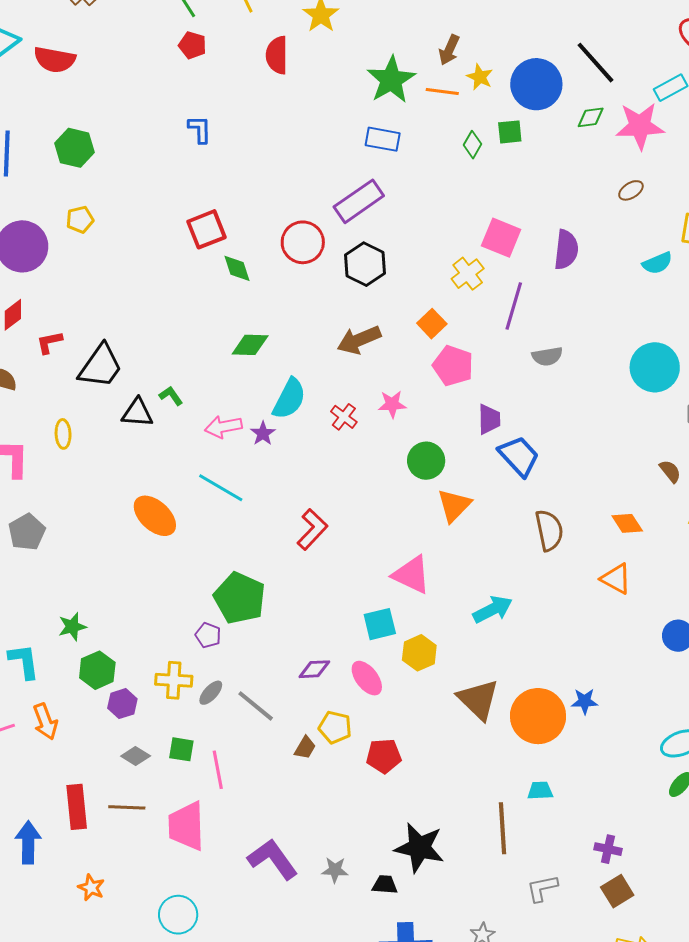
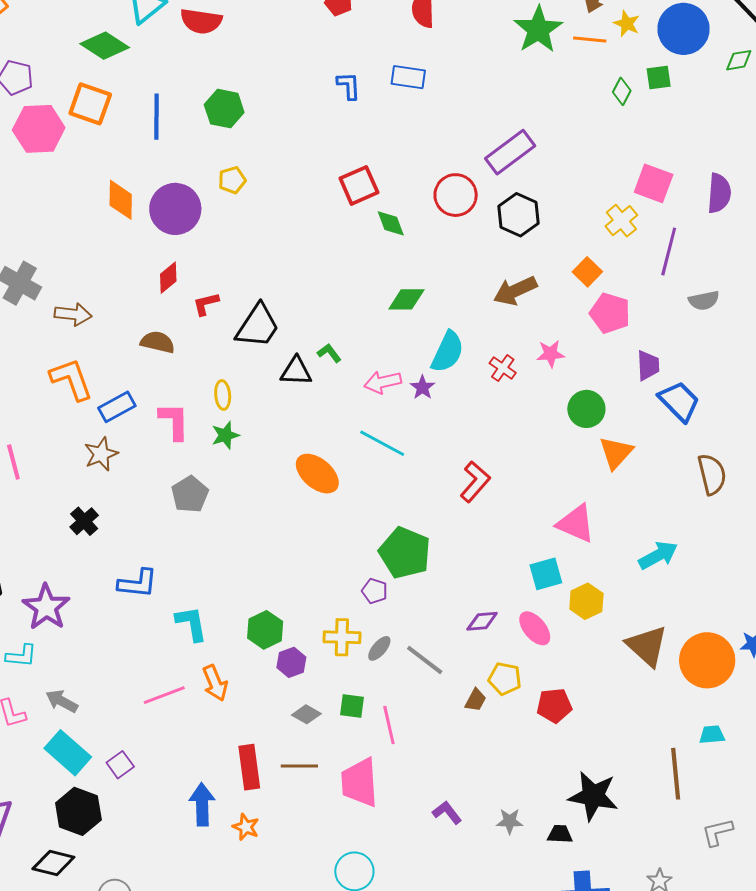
blue rectangle: (383, 139) -> (408, 77), moved
green star: (72, 627) -> (225, 435), moved
purple L-shape: (273, 859) -> (447, 813), size x0.6
orange star: (91, 888) -> (246, 827), moved

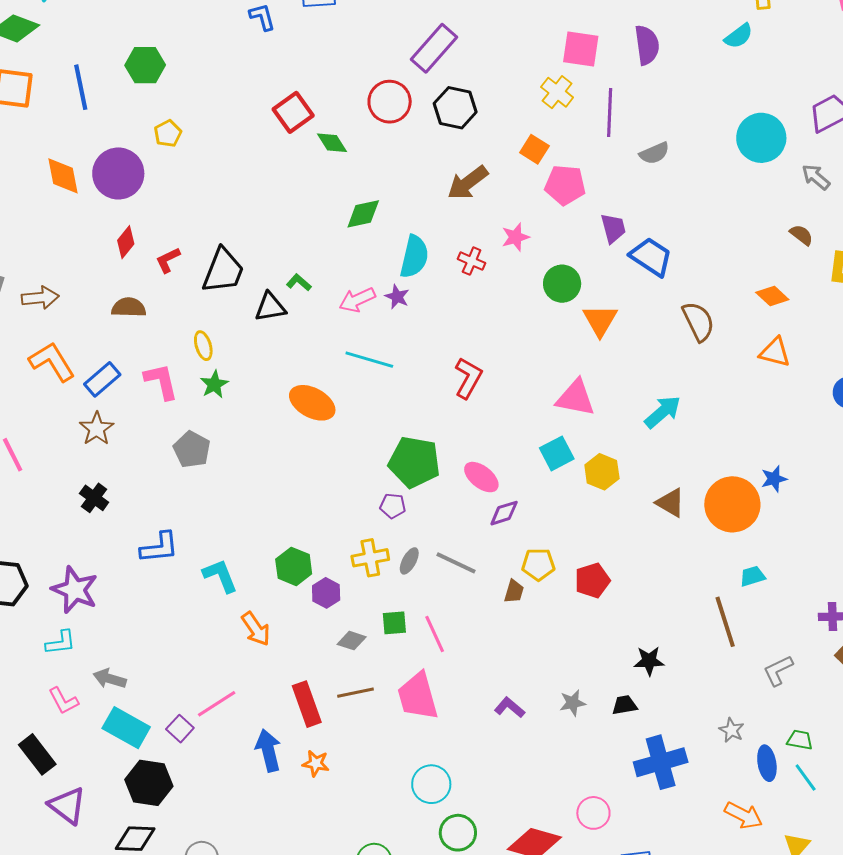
pink ellipse: (535, 628) -> (481, 477), moved
brown triangle: (647, 646) -> (670, 503), size x0.7
pink line: (164, 695) -> (217, 704), moved
black star: (593, 796) -> (649, 661), size x0.6

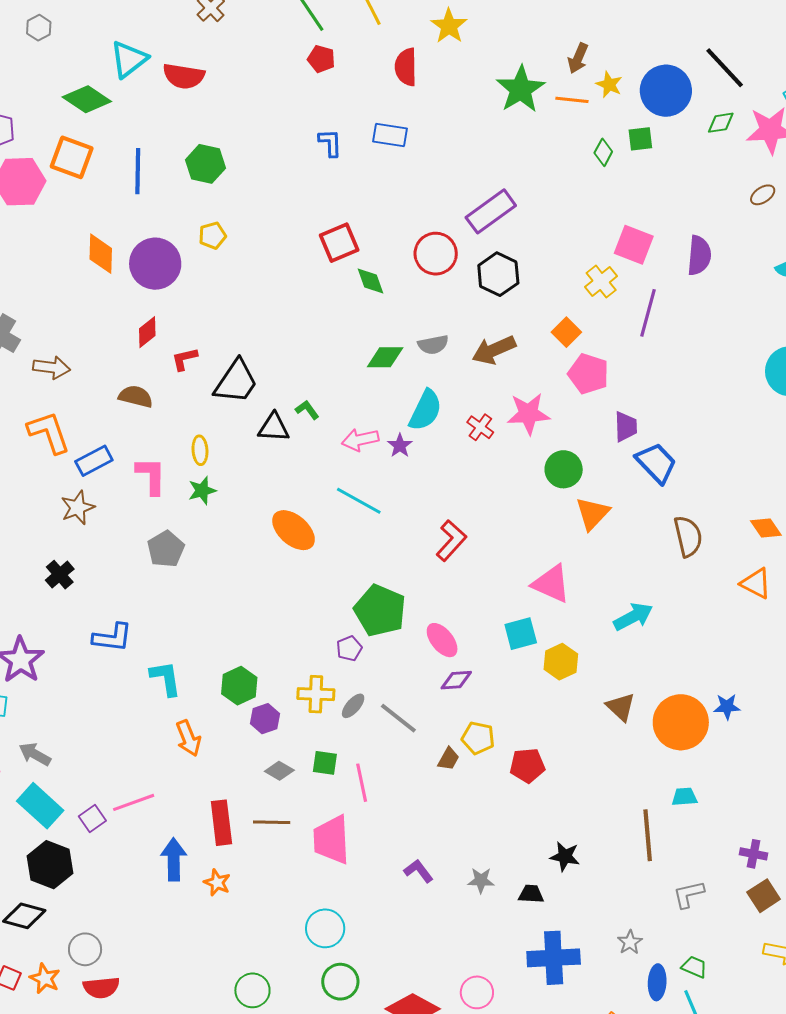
gray semicircle: (654, 153) -> (433, 345), moved
pink star: (515, 237) -> (528, 414), size x1.5
purple pentagon: (393, 506) -> (349, 648), turned 30

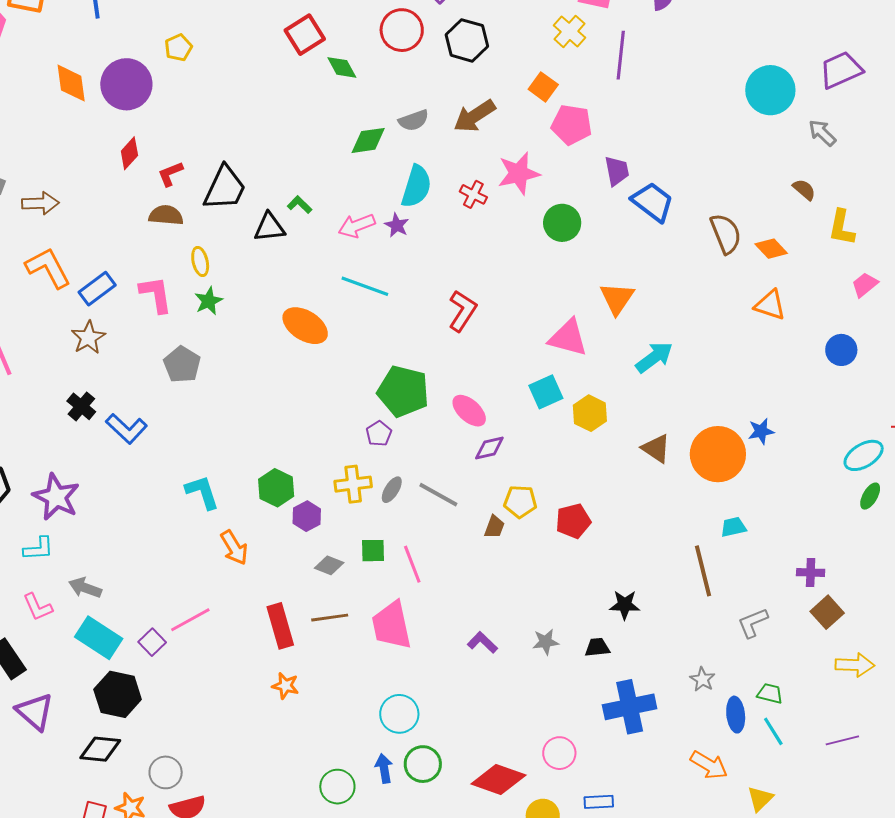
brown semicircle: (136, 397) -> (166, 215), moved
orange triangle: (592, 513) -> (617, 298), moved
brown semicircle: (688, 536) -> (726, 234), moved
blue L-shape: (112, 637) -> (126, 429), moved, turned 45
blue arrow: (174, 859) -> (384, 768), moved, size x0.7

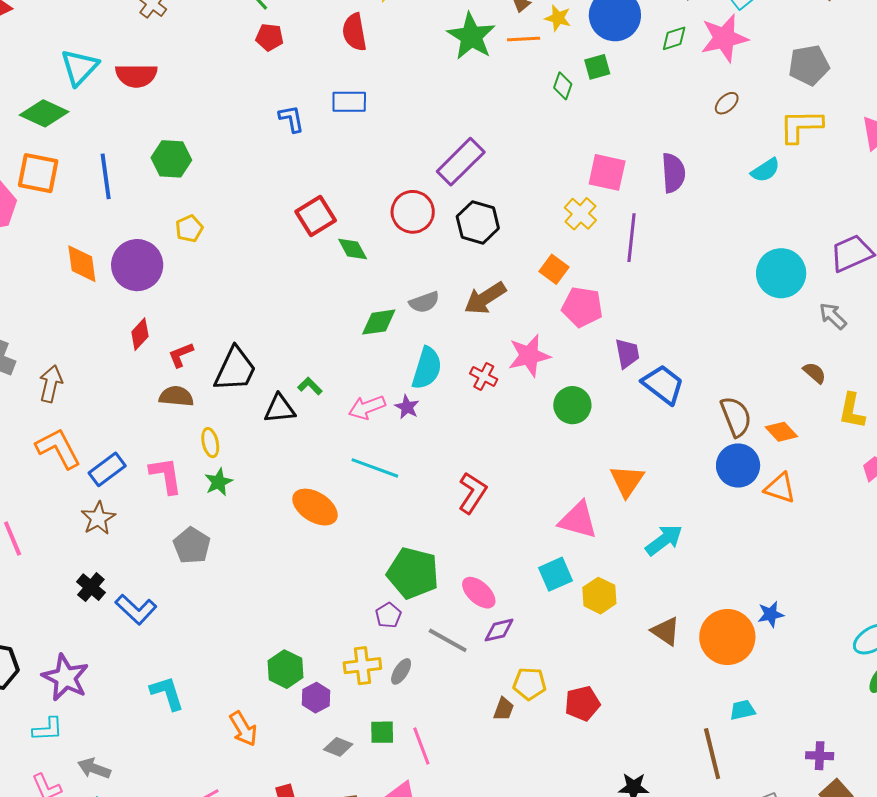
brown arrow: (40, 203) -> (51, 384), turned -75
blue circle: (841, 350) -> (738, 466), moved, size x1.4
cyan L-shape: (202, 492) -> (167, 693), moved
gray line: (438, 495) -> (448, 640), moved

